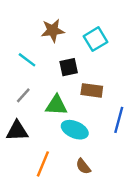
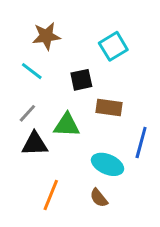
brown star: (53, 30) -> (46, 36), moved
cyan ellipse: (75, 130) -> (108, 164), moved
black triangle: (17, 131) -> (35, 144), moved

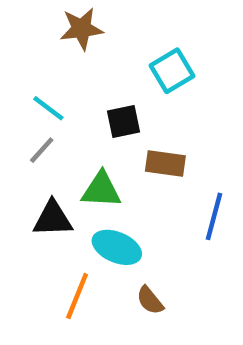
brown star: (46, 36) -> (81, 29), moved
gray line: (27, 113) -> (42, 150), moved
cyan ellipse: (108, 164) -> (117, 247), moved

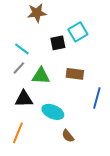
black square: (123, 121) -> (58, 43), moved
green triangle: (101, 190) -> (41, 76), moved
orange line: (77, 296) -> (18, 133), moved

